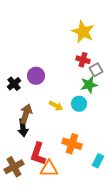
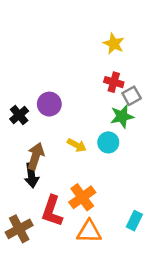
yellow star: (83, 32) -> (114, 44), size x0.7
orange cross: (72, 144) -> (82, 197), moved, turned 36
orange triangle: (49, 169) -> (89, 232), moved

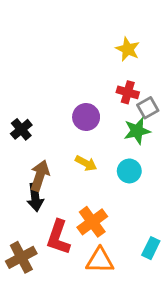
purple circle: (49, 104) -> (86, 117), moved
cyan circle: (108, 142) -> (129, 171), moved

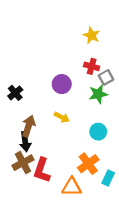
cyan circle: (129, 171) -> (98, 132), moved
orange cross: (92, 222) -> (88, 164), moved
brown cross: (21, 257) -> (23, 163), moved

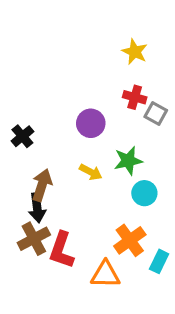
gray square: (106, 77) -> (156, 114), turned -32
green star: (98, 94) -> (128, 161), moved

